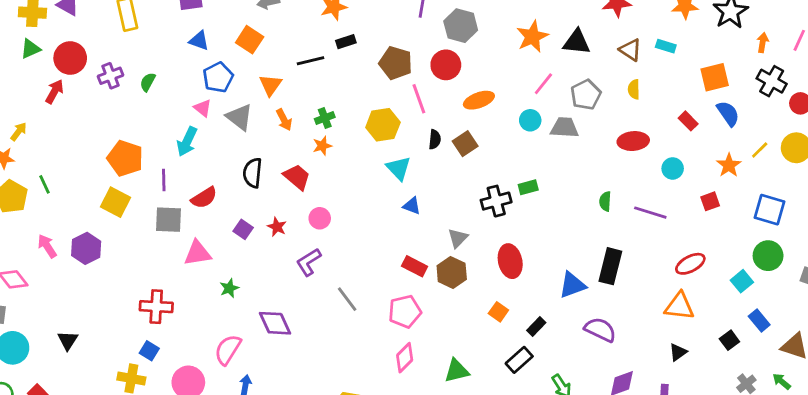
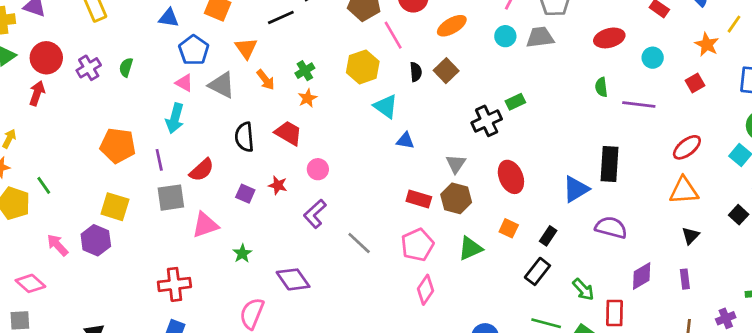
green semicircle: (605, 201) -> (601, 87), moved
yellow square: (116, 202) -> (115, 207), moved
green triangle: (457, 371) -> (470, 248), moved

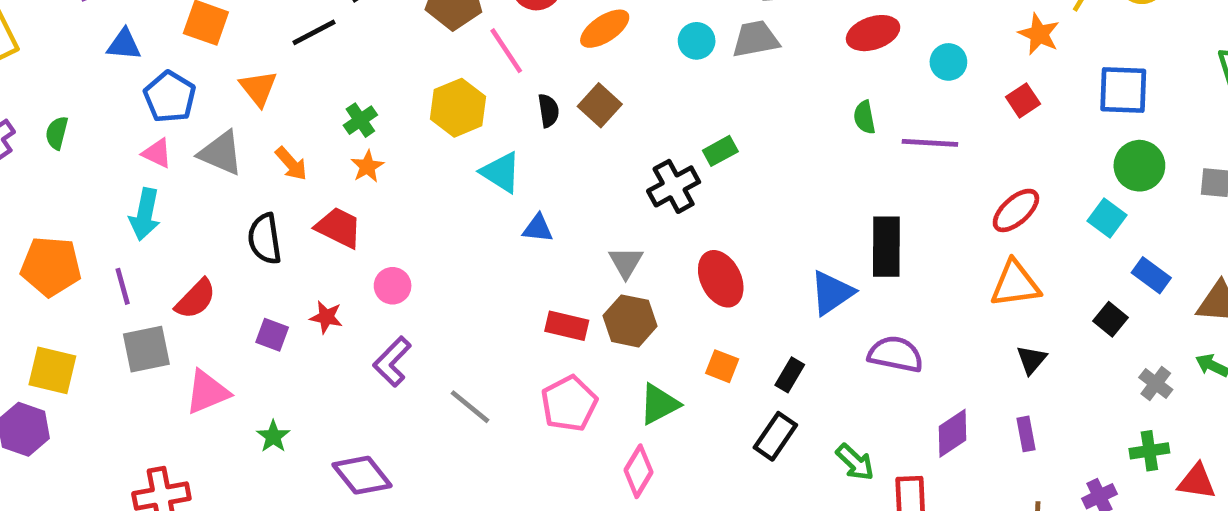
orange arrow: (266, 80) -> (291, 164), moved
pink diamond: (426, 290) -> (638, 471), moved

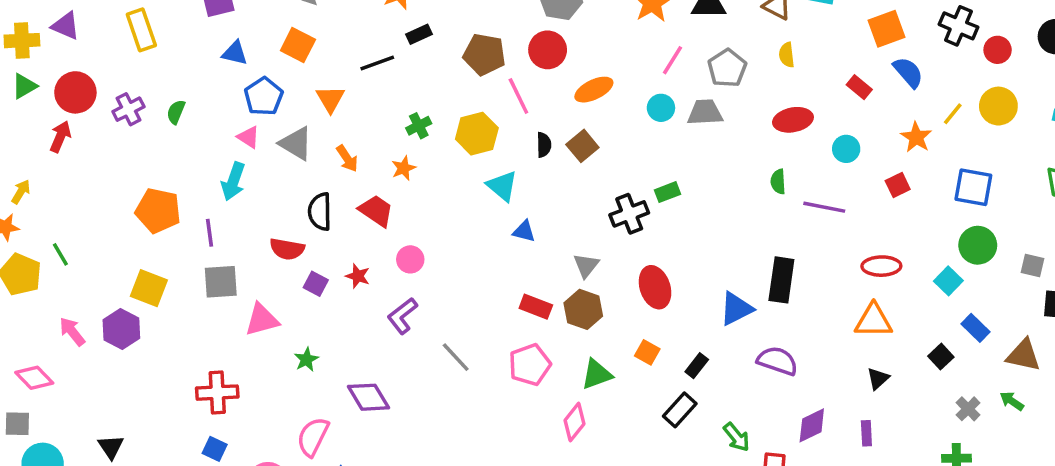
green cross: (360, 120) -> (419, 126), moved
red ellipse: (1016, 210) -> (881, 266), turned 33
red semicircle: (196, 299) -> (287, 249), moved, turned 48

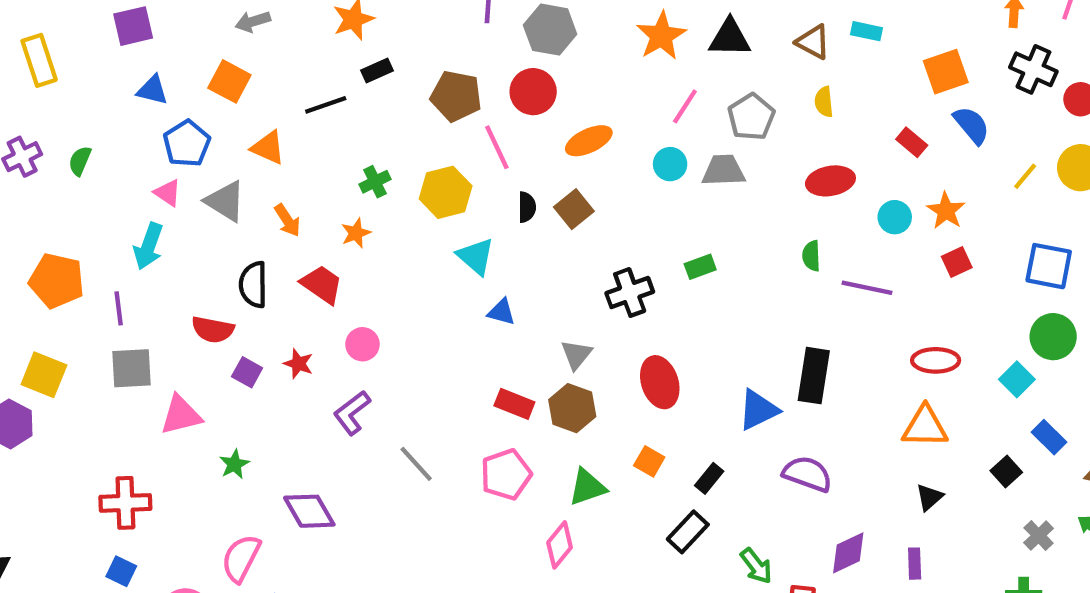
orange triangle: (330, 99) -> (268, 148), turned -36
orange star: (916, 137) -> (946, 211), moved
green rectangle: (668, 192) -> (700, 267), moved

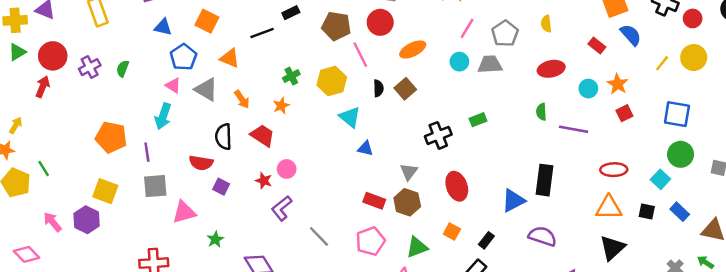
red star: (298, 364) -> (264, 181), moved
black square: (1006, 471) -> (647, 211), moved, turned -35
black triangle: (929, 497) -> (612, 248), size x1.6

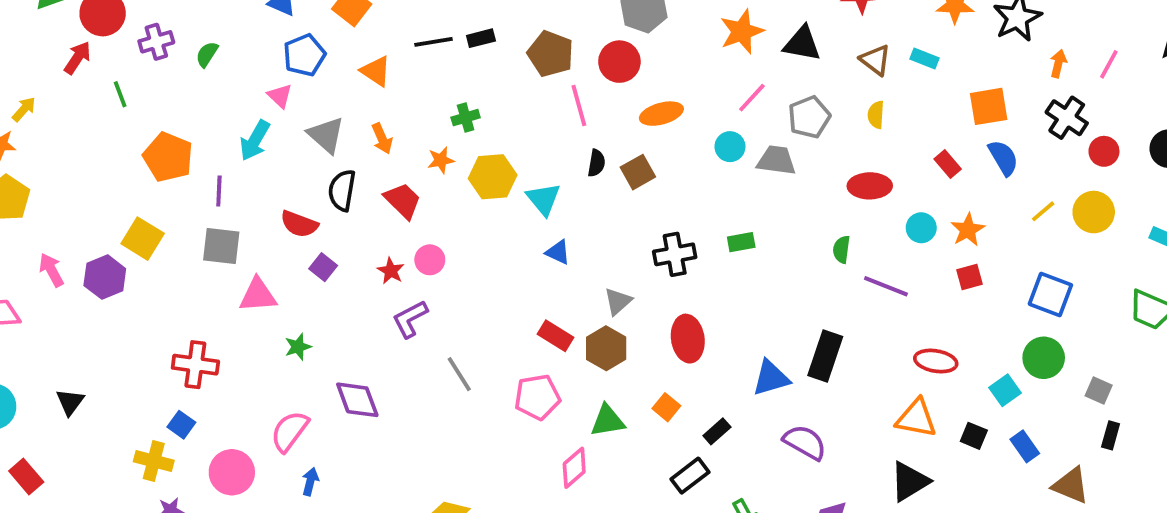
black rectangle: (291, 13) -> (481, 38), moved
yellow hexagon: (332, 81) -> (493, 177), moved
gray triangle: (206, 89) -> (326, 135), moved
green line: (44, 168) -> (120, 94), moved

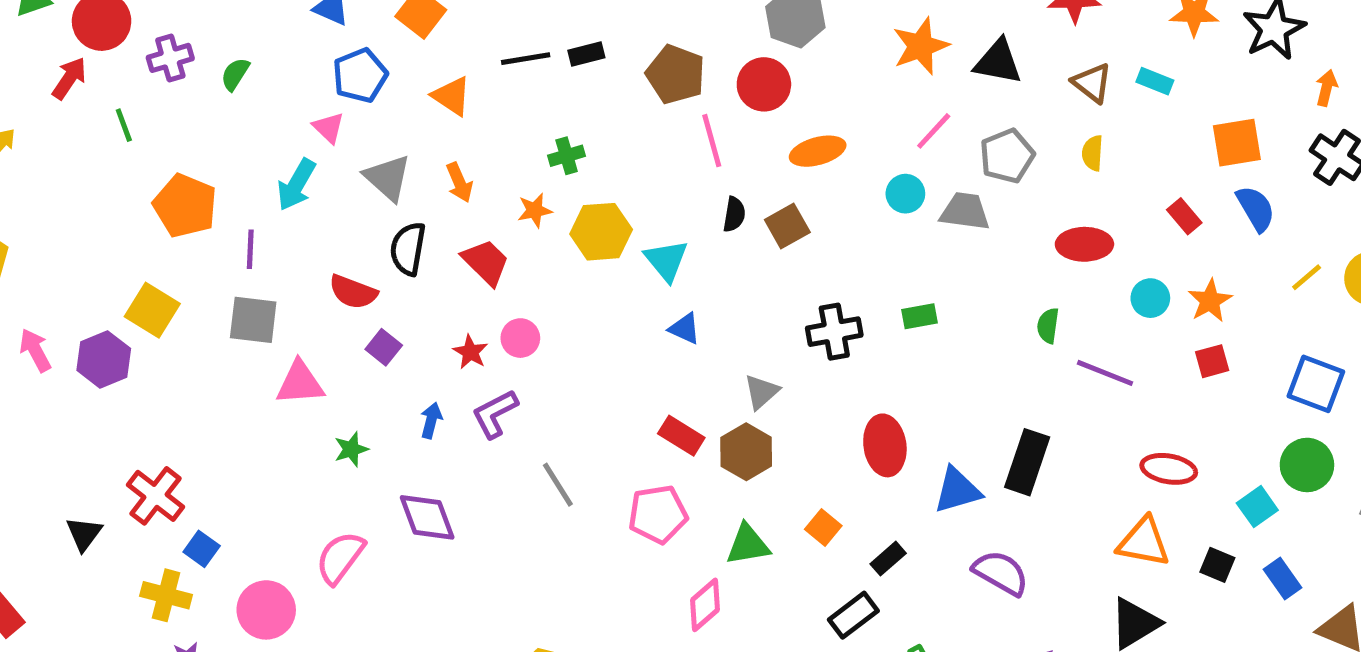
red ellipse: (688, 339) -> (885, 445), moved
red cross: (195, 365) -> (156, 496), moved, turned 30
black triangle: (70, 402) -> (84, 534), moved
blue arrow: (310, 482) -> (431, 420), moved

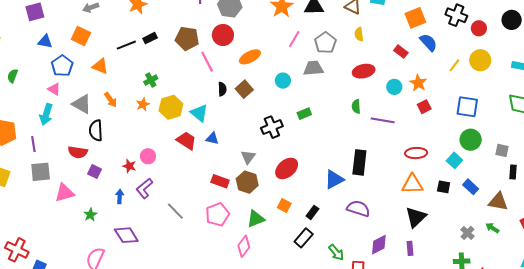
cyan circle: (905, 194) -> (283, 81), moved
red trapezoid: (486, 262) -> (186, 141), moved
red ellipse: (885, 445) -> (287, 168), moved, turned 70

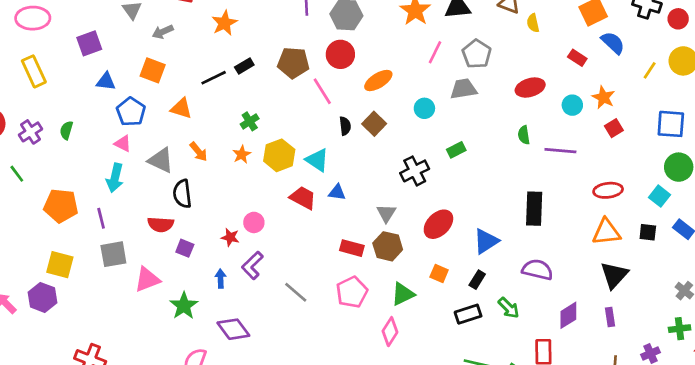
yellow semicircle: (359, 34) -> (533, 23), moved
blue triangle: (334, 179) -> (486, 241), moved
green star: (90, 215) -> (184, 306), size x1.5
black rectangle: (304, 238) -> (468, 314), turned 36
green arrow: (336, 252) -> (509, 308), moved

